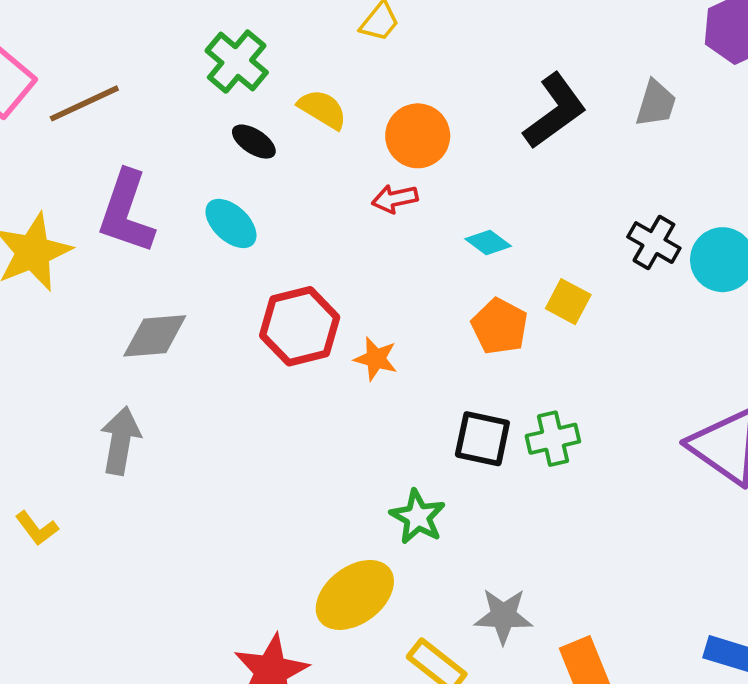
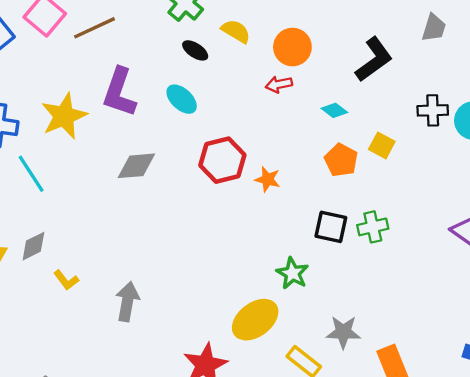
black L-shape: (555, 111) -> (374, 59), moved
black cross: (654, 243) -> (433, 110), turned -32
gray arrow: (120, 441) -> (127, 302), moved

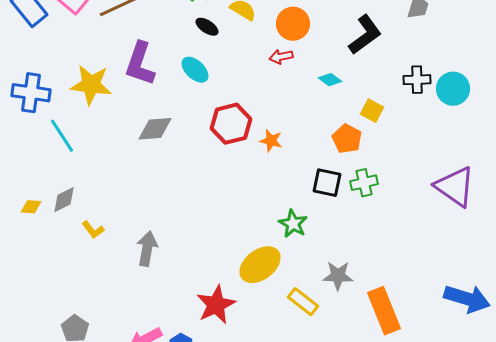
yellow star: (64, 116) -> (91, 85), turned 30
orange pentagon: (341, 160) -> (347, 139), moved

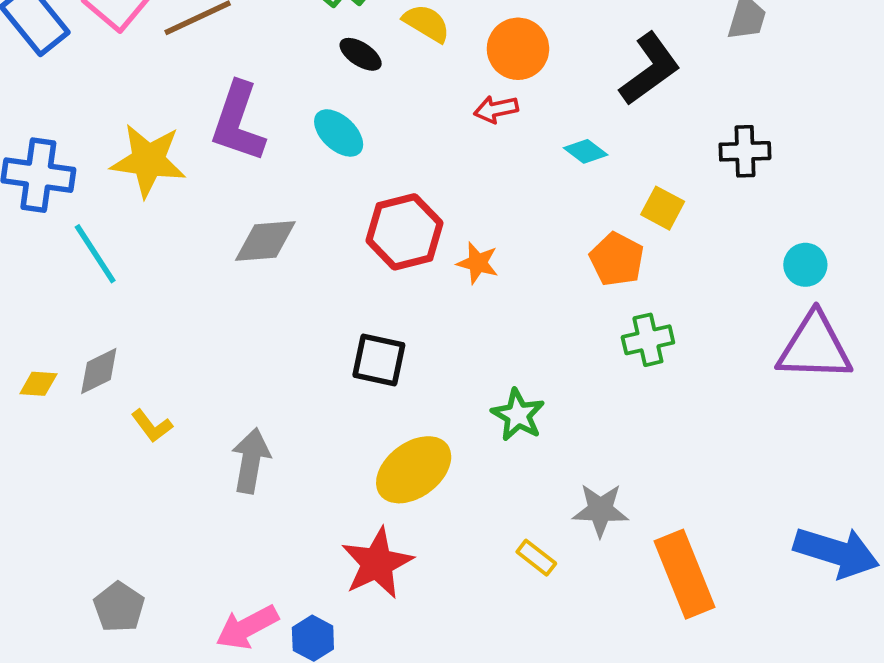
cyan circle: (453, 89) -> (805, 265), moved, size x0.7
black square: (327, 183) -> (379, 360), moved
purple triangle: (455, 187) -> (815, 347), turned -33
yellow ellipse: (260, 265) -> (414, 470), moved
yellow rectangle: (303, 302) -> (536, 558), size x0.7

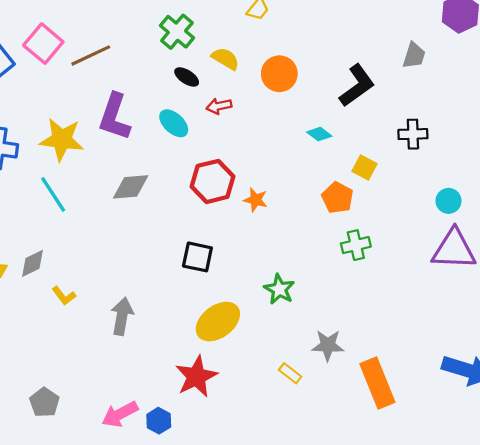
red arrow: (496, 109) -> (219, 106), moved
cyan line: (95, 254) -> (53, 194), moved

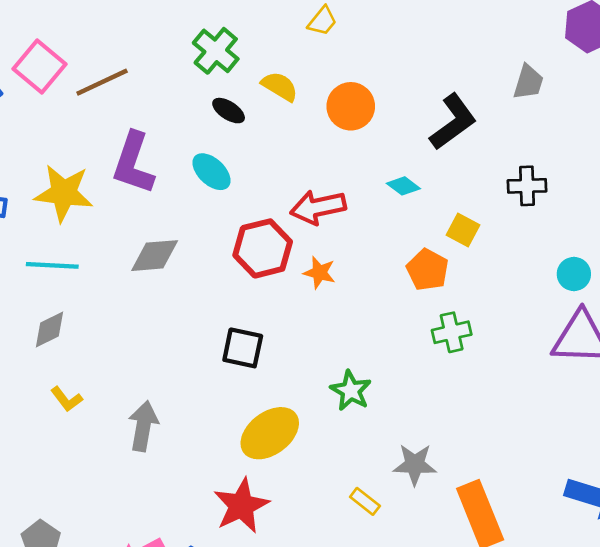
red arrow: (219, 106) -> (318, 207), moved, size x1.6
cyan line: (53, 194) -> (52, 265), turned -54
gray diamond: (33, 263) -> (49, 329), moved

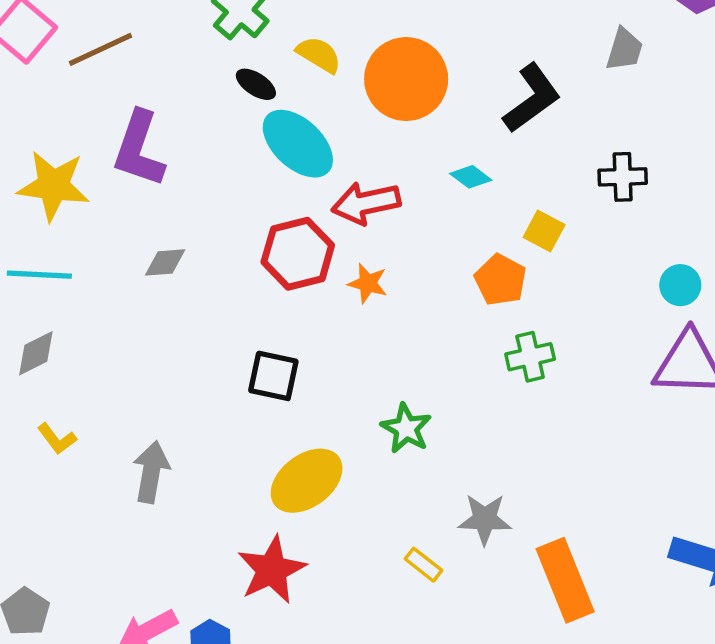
orange circle: (351, 106) -> (406, 79), size x1.4
cyan ellipse: (211, 172) -> (298, 144), moved, size x1.5
gray diamond: (155, 256) -> (165, 262), size x0.7

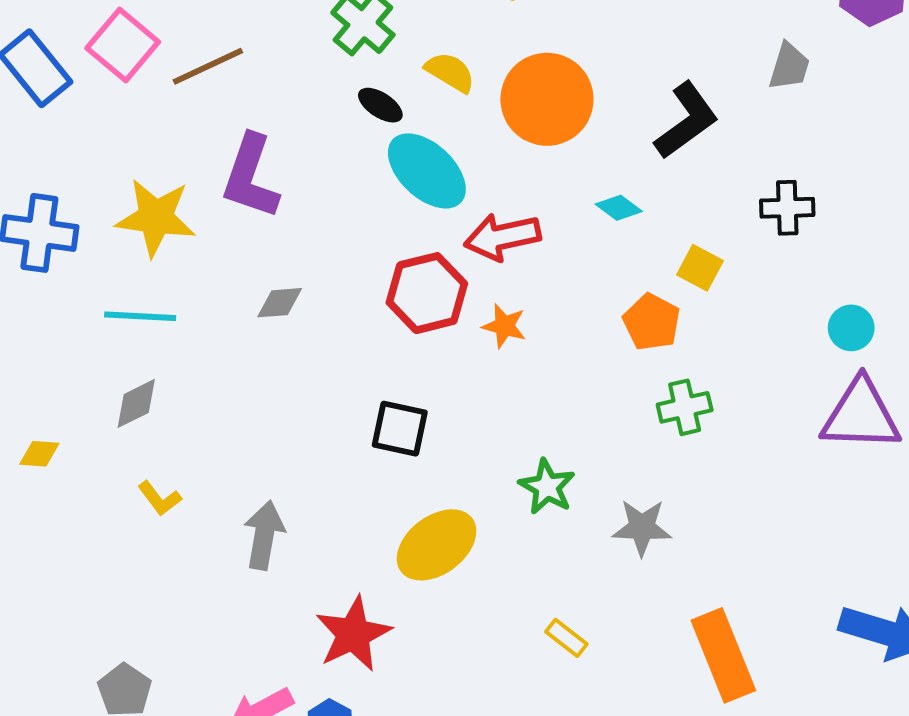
gray star: (485, 519) -> (642, 527), moved
red star: (272, 570) -> (353, 634), moved

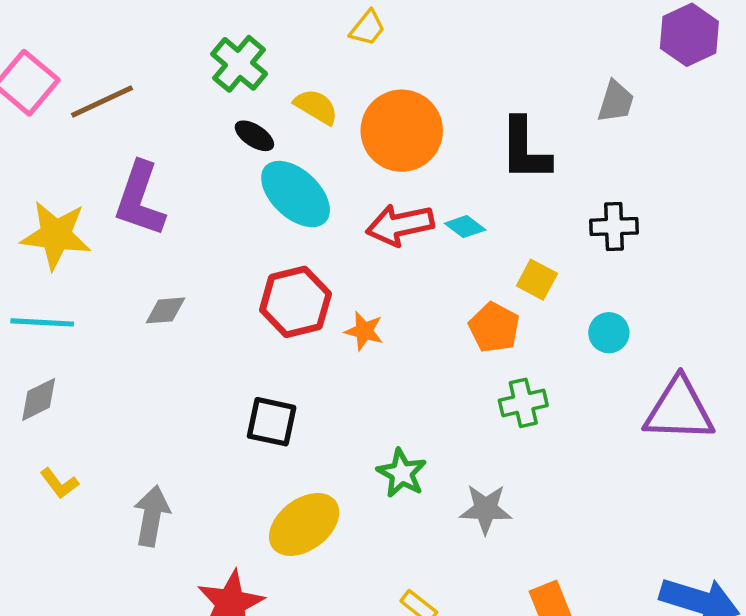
black L-shape: (686, 121) -> (525, 149), turned 126
red arrow: (502, 237) -> (400, 225), moved
cyan circle: (851, 328) -> (609, 333), moved

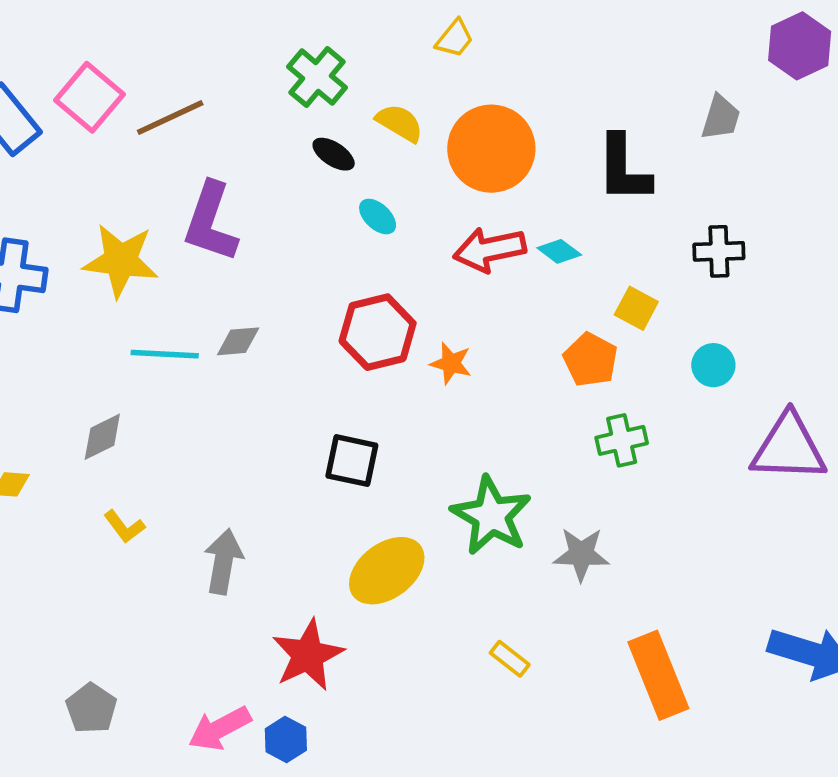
cyan ellipse: (296, 194) -> (378, 217), size x0.5
cyan line: (42, 322) -> (165, 354), moved
green star: (402, 473) -> (491, 516), size x1.5

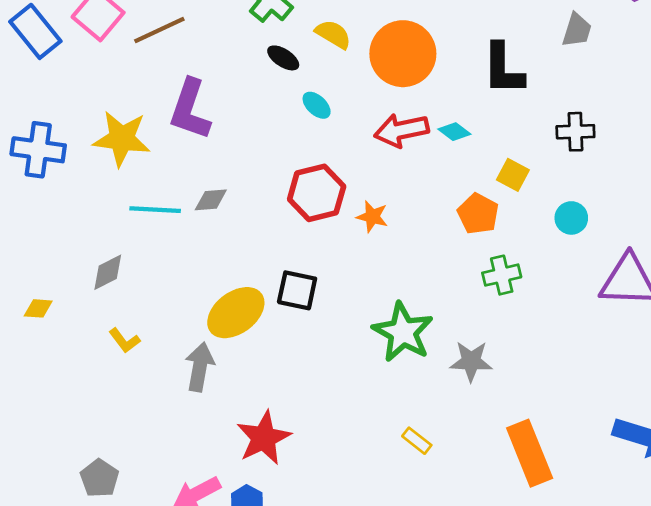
yellow ellipse: (387, 571) -> (236, 313), moved

